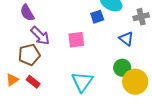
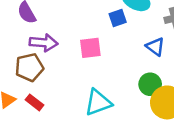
purple arrow: (40, 36) -> (44, 43), turned -40
cyan triangle: (82, 82) -> (98, 102), turned 35

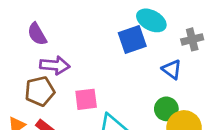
blue square: (118, 18) -> (132, 39), size x1.5
pink square: (90, 48) -> (86, 99), moved

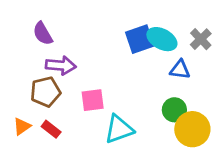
cyan ellipse: (151, 20) -> (162, 39), moved
gray cross: (192, 39) -> (201, 39), turned -30
blue triangle: (172, 69) -> (180, 70), turned -30

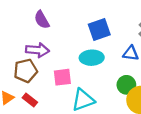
purple semicircle: (43, 34) -> (42, 20), moved
cyan ellipse: (162, 39) -> (92, 58), moved, turned -30

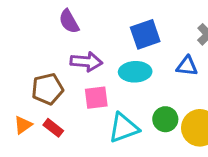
purple arrow: (37, 50) -> (86, 62), moved
green circle: (126, 85) -> (165, 119), moved

